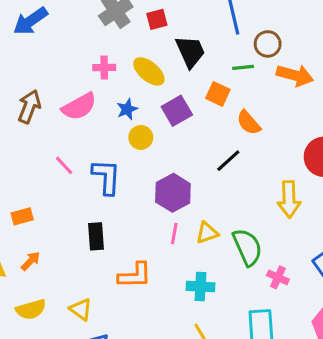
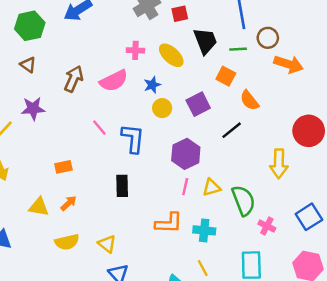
green line: (243, 67) -> (238, 49), moved
purple square: (177, 111) -> (198, 104), moved
orange L-shape: (135, 275) -> (169, 223), moved

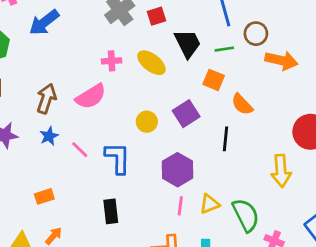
blue star: (152, 85) -> (49, 136), moved
black line: (232, 130) -> (226, 139), turned -40

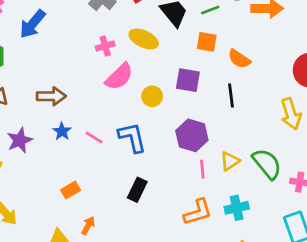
pink semicircle: (91, 97) -> (119, 77), moved
brown arrow: (46, 99) -> (51, 96), turned 84
purple square: (186, 114) -> (188, 80), turned -35
black rectangle: (111, 211) -> (137, 190), turned 45

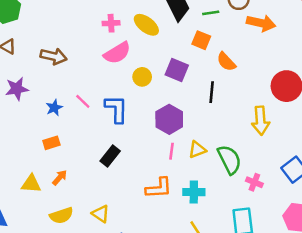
blue star: (62, 131) -> (54, 108), moved

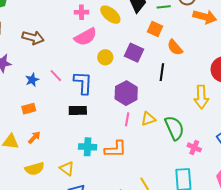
black rectangle: (110, 156) -> (78, 110), moved, turned 48
cyan cross: (194, 192) -> (88, 147), moved

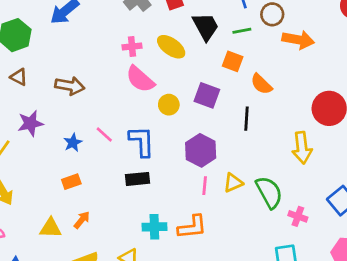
pink semicircle: (86, 37) -> (140, 79), turned 75

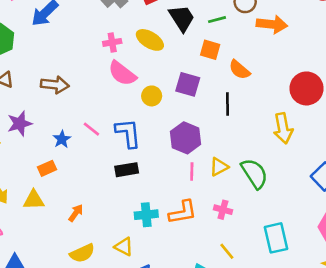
orange rectangle: (71, 182) -> (47, 168), moved
pink cross: (298, 216) -> (223, 210), moved
yellow triangle: (51, 228) -> (34, 200), moved

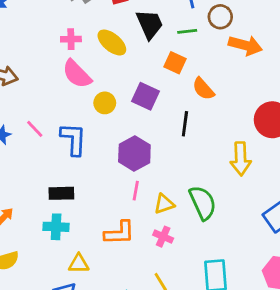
yellow triangle: (219, 167) -> (164, 204), moved
black rectangle: (127, 170) -> (61, 193), moved
cyan cross: (146, 215) -> (56, 227), moved
yellow triangle: (124, 247) -> (79, 264), moved, turned -36

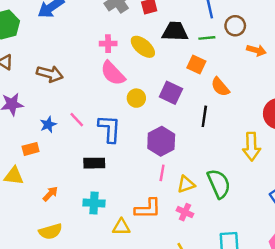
black trapezoid: (150, 24) -> (175, 31), turned -64
orange arrow: (245, 45) -> (256, 50), size x0.7
black rectangle: (61, 193) -> (94, 163), moved
yellow triangle: (79, 264) -> (121, 227), moved

